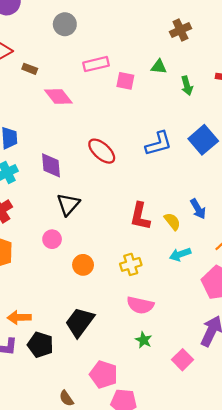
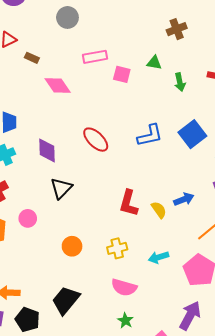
blue arrow: (198, 209) -> (184, 199), turned -84
pink circle: (52, 239) -> (28, 218), moved
cyan arrow: (180, 254) -> (159, 257), moved

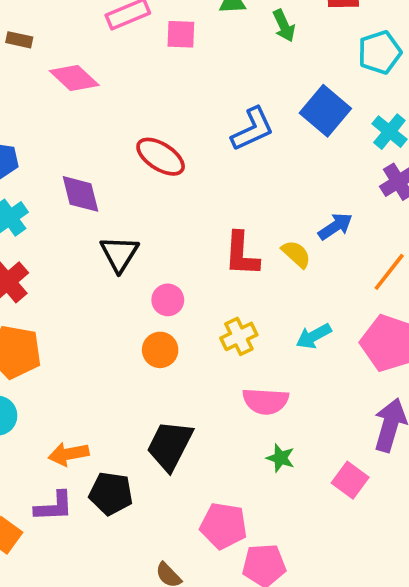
pink circle: (28, 218) -> (168, 300), moved

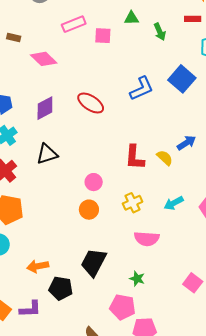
purple diamond: (80, 194) -> (45, 108), moved, turned 75
black triangle: (119, 254) -> (47, 154), moved, turned 40
green star: (280, 458) -> (137, 279), moved
purple L-shape: (54, 506) -> (30, 309), moved

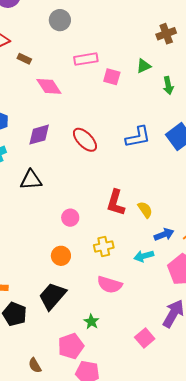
green triangle: (131, 18) -> (144, 66), turned -35
blue arrow: (186, 143) -> (164, 235), moved
orange circle: (89, 210) -> (61, 256), moved
pink pentagon: (123, 307) -> (71, 346), turned 30

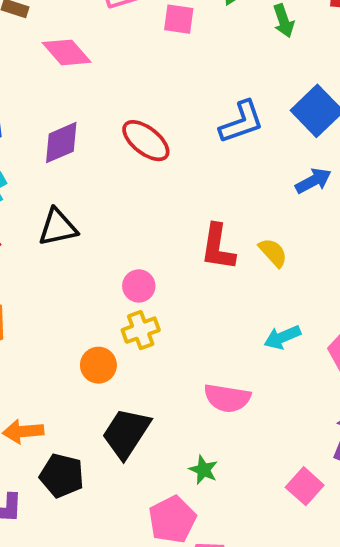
blue arrow: (164, 235) -> (313, 181), moved
yellow cross: (104, 246) -> (141, 330), moved
orange circle: (61, 256) -> (98, 365), moved

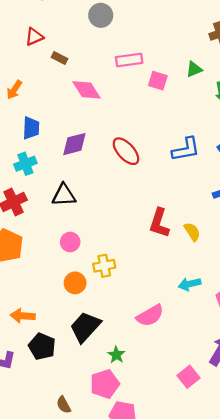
pink circle: (139, 286) -> (70, 242), moved
pink semicircle: (227, 398) -> (150, 316), turned -48
green star: (203, 470) -> (116, 355), moved

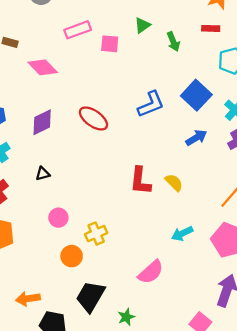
black triangle: (64, 195) -> (43, 174), size x0.6
green star: (116, 355) -> (126, 317), turned 30

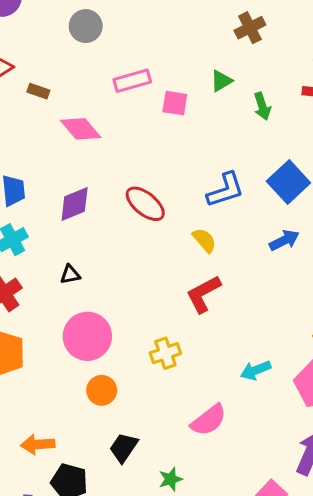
red L-shape: (140, 181) -> (203, 294), turned 52
yellow semicircle: (174, 182) -> (204, 240), moved
pink circle: (58, 218) -> (87, 336), size x1.8
yellow cross: (96, 234) -> (165, 353), moved
black trapezoid: (90, 296) -> (124, 448), size x0.7

